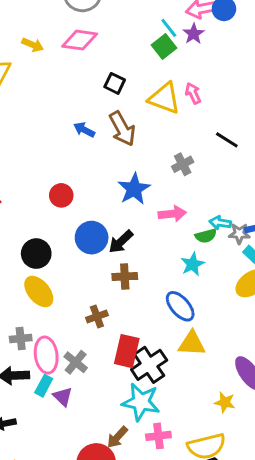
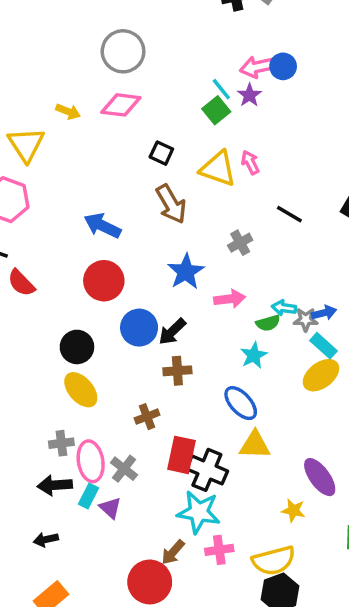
blue arrow: (84, 130) -> (102, 226), moved, size x1.5
red circle: (61, 195) -> (104, 281), size x1.5
black cross: (149, 365) -> (207, 470), turned -32

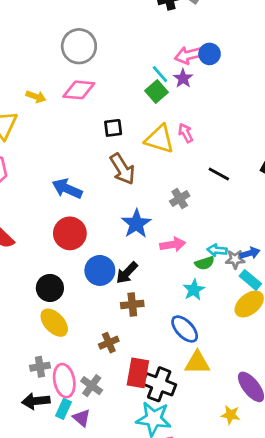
black square: (161, 153) -> (113, 128), turned -30

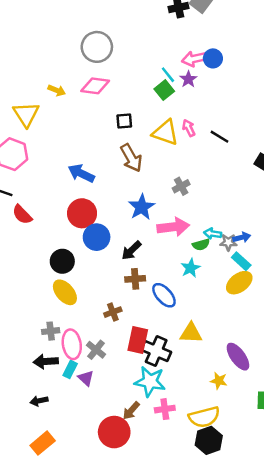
black line: (219, 174) -> (219, 137), moved
pink arrow: (173, 244) -> (173, 227), size x1.4
blue circle: (100, 270) -> (97, 237), moved
blue ellipse: (185, 329) -> (164, 295), moved

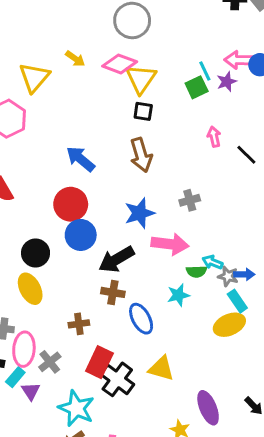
yellow triangle: (165, 132) -> (141, 79), moved, turned 32
black arrow: (131, 250) -> (116, 259), size x1.4
cyan star: (150, 382) -> (76, 408), moved

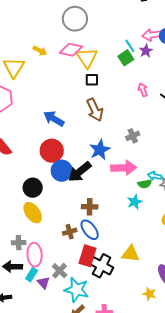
black arrow: (116, 259) -> (80, 172), moved
blue ellipse: (141, 319) -> (90, 230), moved
gray cross: (50, 362) -> (60, 271), moved

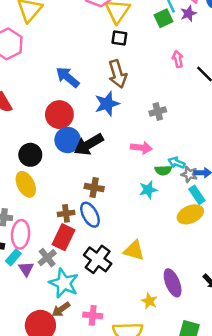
blue star: (100, 150) -> (107, 104), moved
pink arrow: (124, 168) -> (141, 148), size x0.7
red rectangle: (88, 256) -> (64, 237), moved

